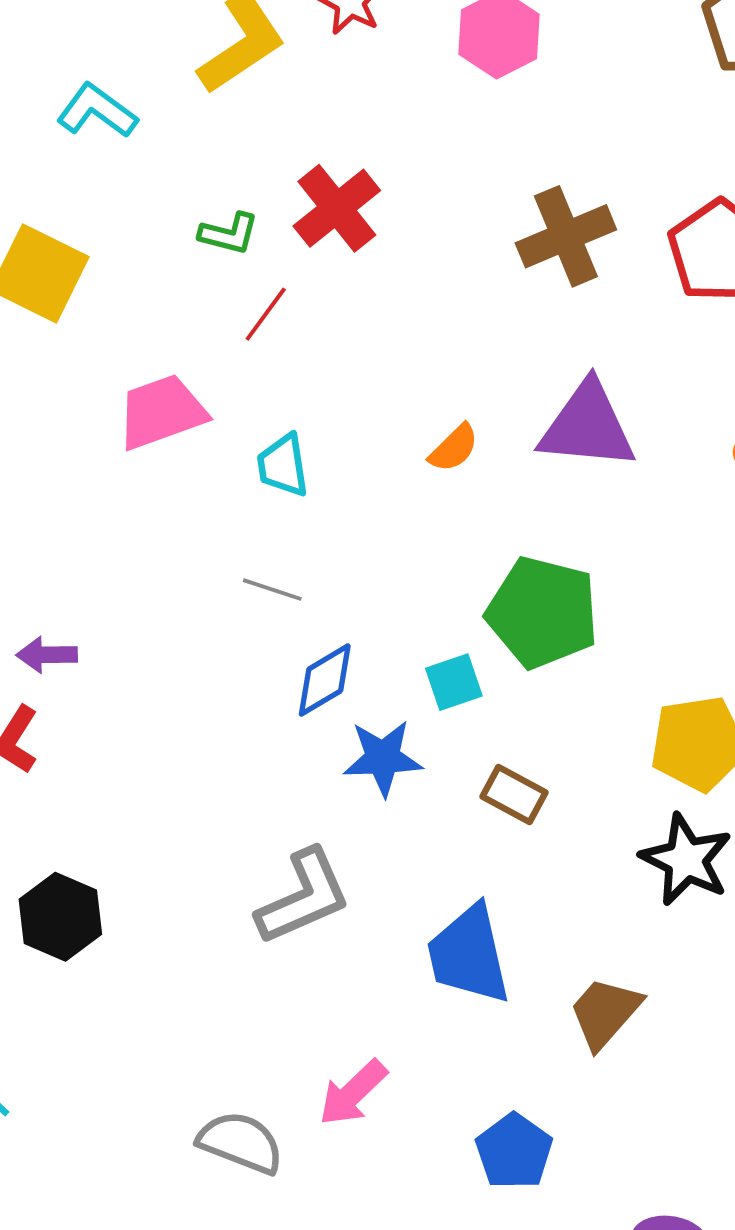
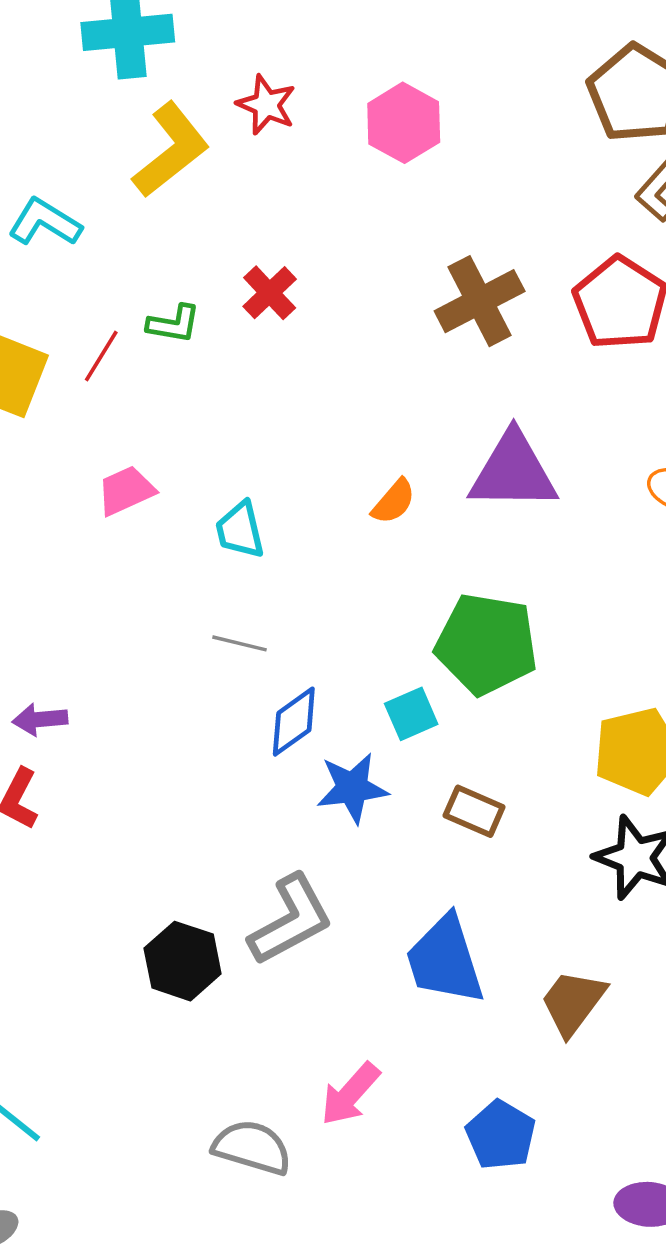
red cross: (337, 208) -> (270, 293), size x0.7
red line: (266, 314) -> (101, 356), moved
pink trapezoid: (162, 412) -> (126, 491), size x0.7
black hexagon: (60, 917) -> (183, 961), moved

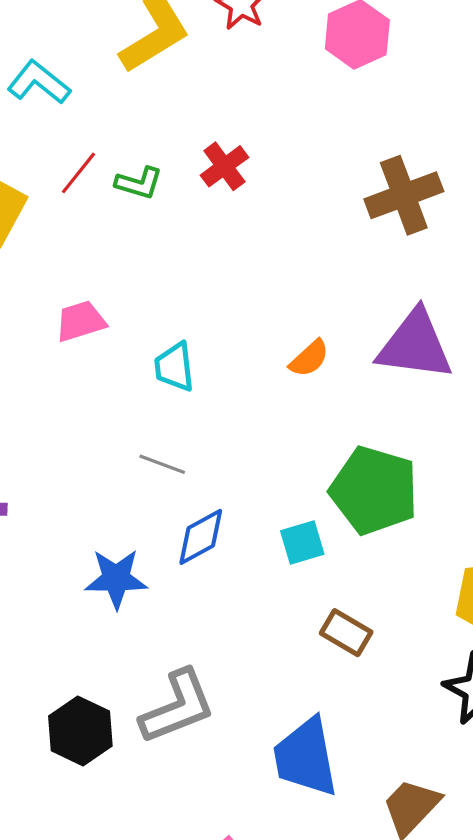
red line: (101, 356) -> (79, 173), moved
blue star: (352, 788) -> (116, 579), moved

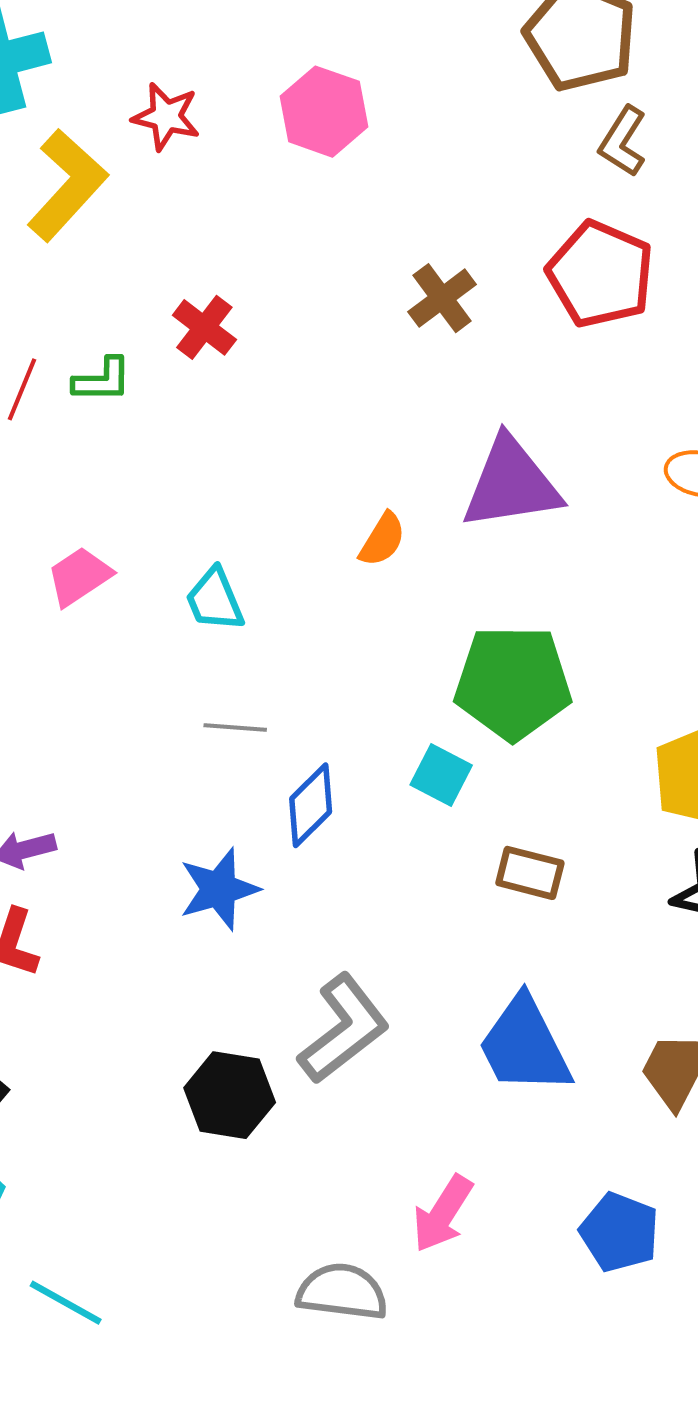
brown cross: (404, 195) -> (442, 298), size x0.7
cyan square: (302, 543) -> (441, 775), turned -30

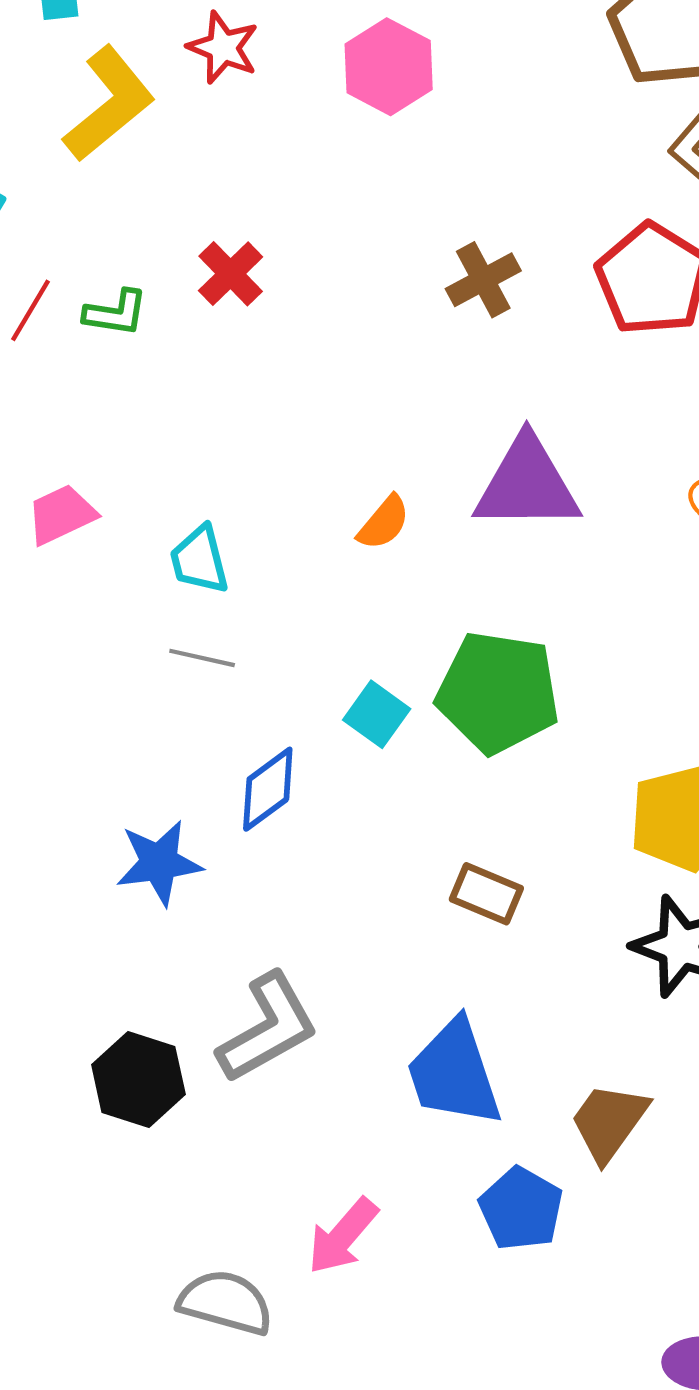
gray line: (235, 727) -> (202, 658), moved
cyan square: (441, 775) -> (377, 714), moved
blue pentagon: (620, 1232) -> (521, 1209), moved

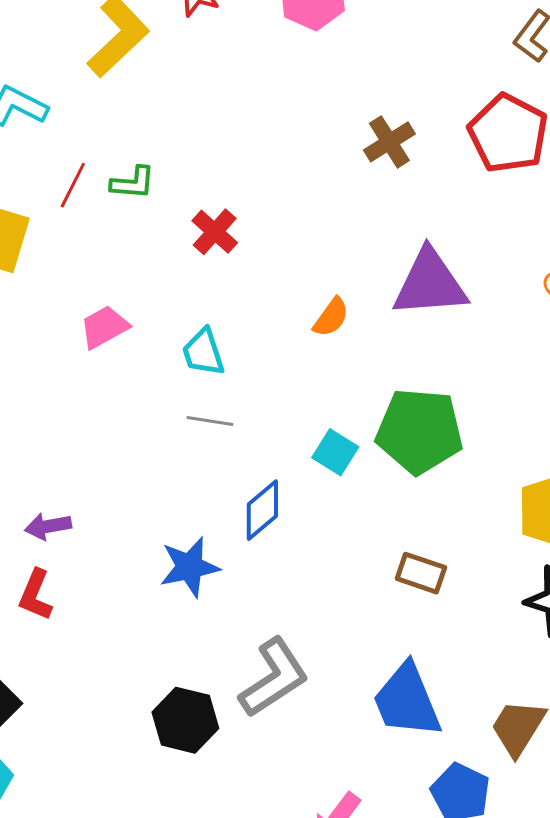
red cross: (231, 274) -> (215, 232), moved

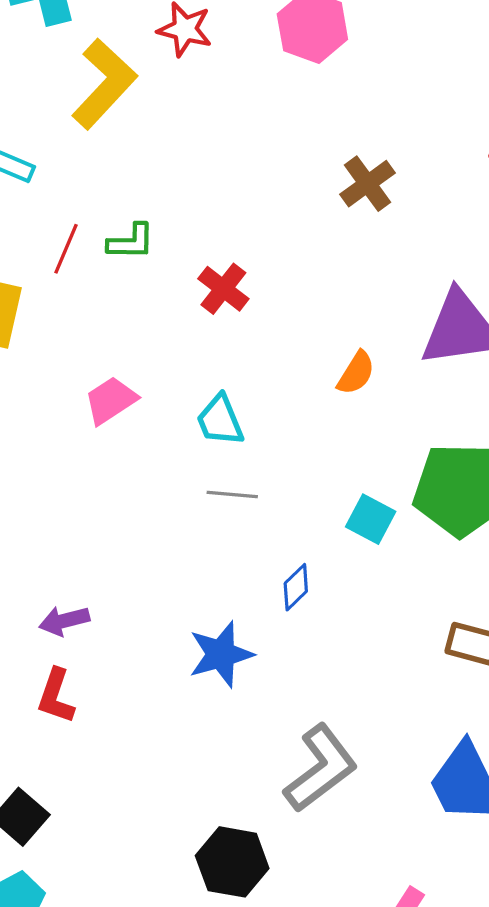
brown cross: (389, 142) -> (368, 184), moved
blue diamond: (262, 510) -> (296, 587), size x0.7
black hexagon: (185, 720) -> (232, 862), moved

